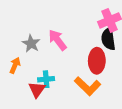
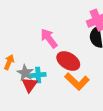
gray star: (31, 43) -> (25, 73), moved
red ellipse: (97, 61) -> (68, 61), moved, turned -60

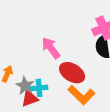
red triangle: (30, 85) -> (30, 99), turned 35

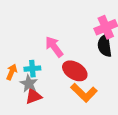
cyan cross: (39, 88) -> (32, 69), moved

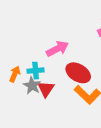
pink arrow: (54, 47) -> (57, 49), turned 100
red triangle: (33, 96) -> (46, 89), moved, turned -36

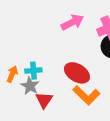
pink arrow: (57, 49) -> (72, 22), moved
red triangle: (46, 89) -> (44, 100), moved

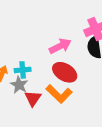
pink arrow: (72, 22) -> (60, 46), moved
orange L-shape: (86, 95) -> (59, 94), moved

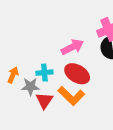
cyan cross: (23, 70) -> (44, 73), moved
gray star: (19, 85) -> (30, 87), turned -30

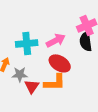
cyan cross: (44, 73) -> (27, 43), moved, size x1.5
orange L-shape: (71, 96) -> (55, 82), turned -45

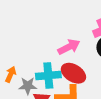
cyan cross: (27, 43) -> (48, 76), moved

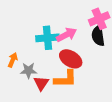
cyan cross: (48, 76) -> (47, 38), moved

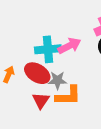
red ellipse: (71, 59) -> (37, 73), moved
gray star: (29, 71) -> (57, 80), moved

